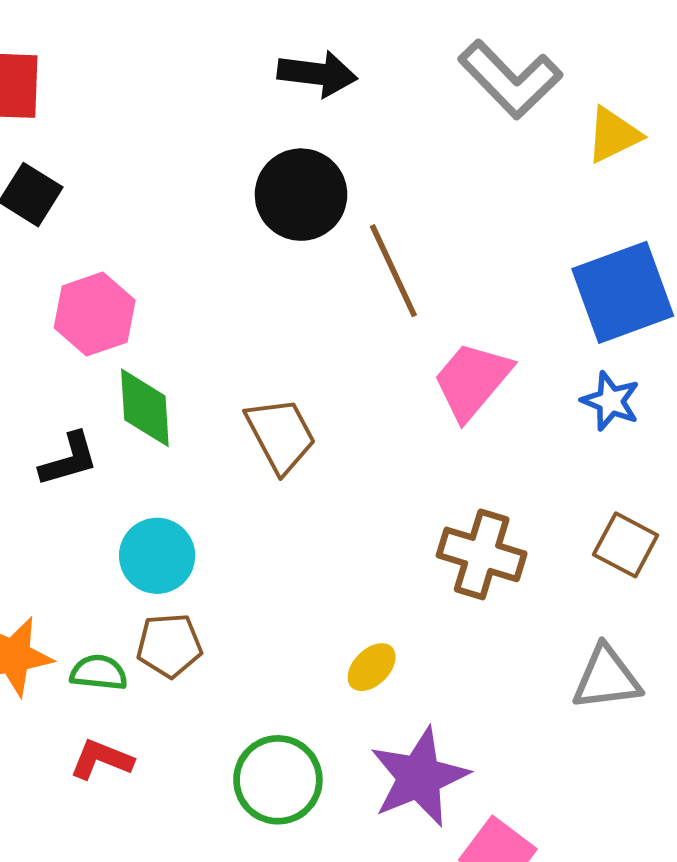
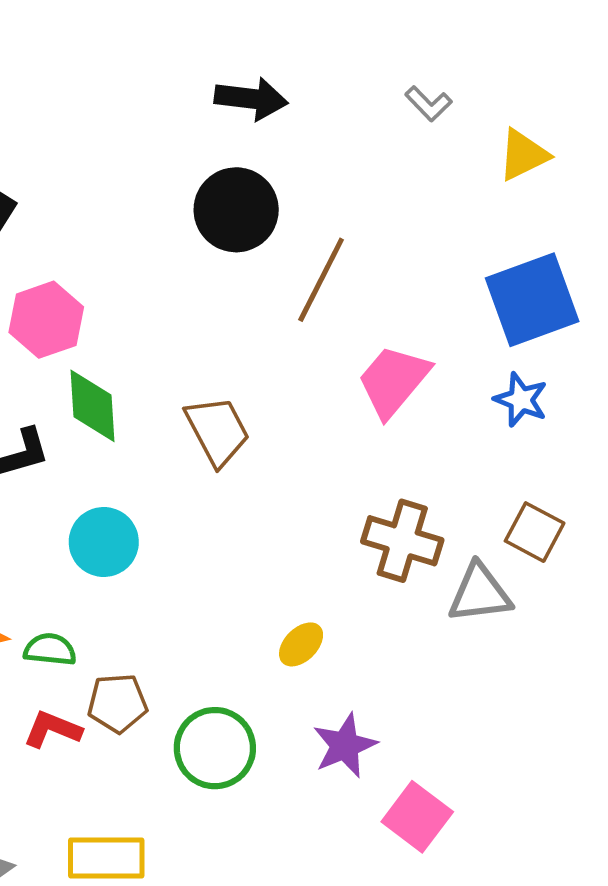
gray L-shape: (510, 79) -> (428, 104), size x0.5
brown line: (393, 271) -> (321, 280), turned 52
brown pentagon: (169, 645) -> (117, 703), moved
gray triangle: (607, 678) -> (480, 593), moved
purple star: (419, 777) -> (345, 746), size x0.7

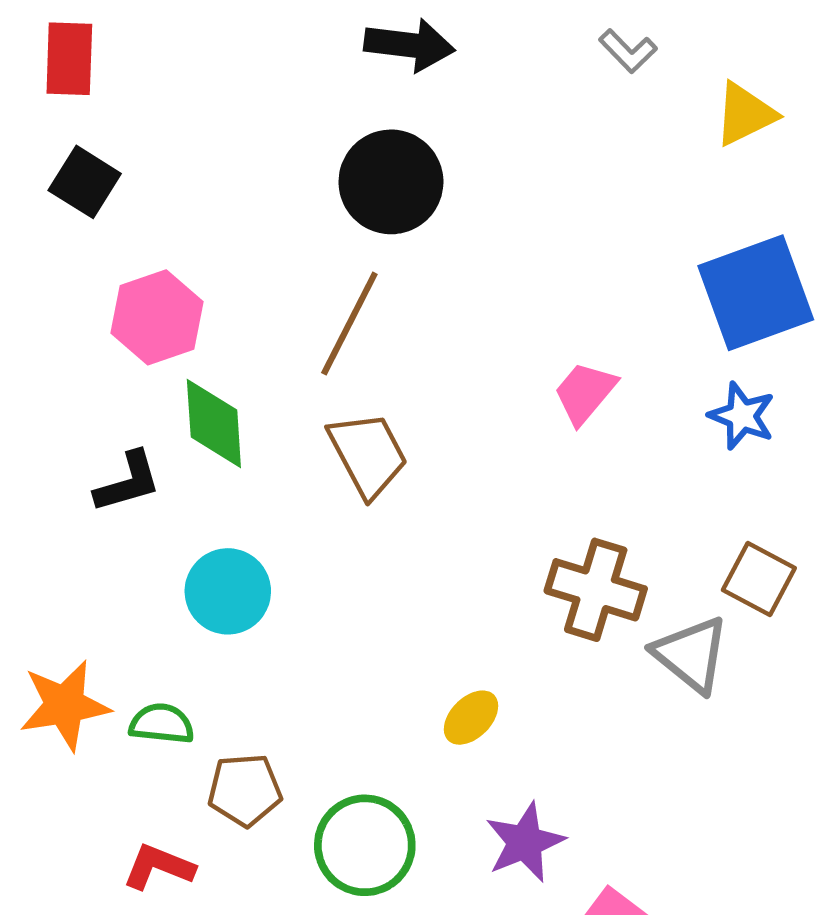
brown line: (321, 280) -> (349, 324), moved
pink trapezoid: (393, 381) -> (585, 393), size x0.7
gray triangle: (480, 593) -> (691, 654), turned 46
red L-shape: (53, 729) -> (159, 867), moved

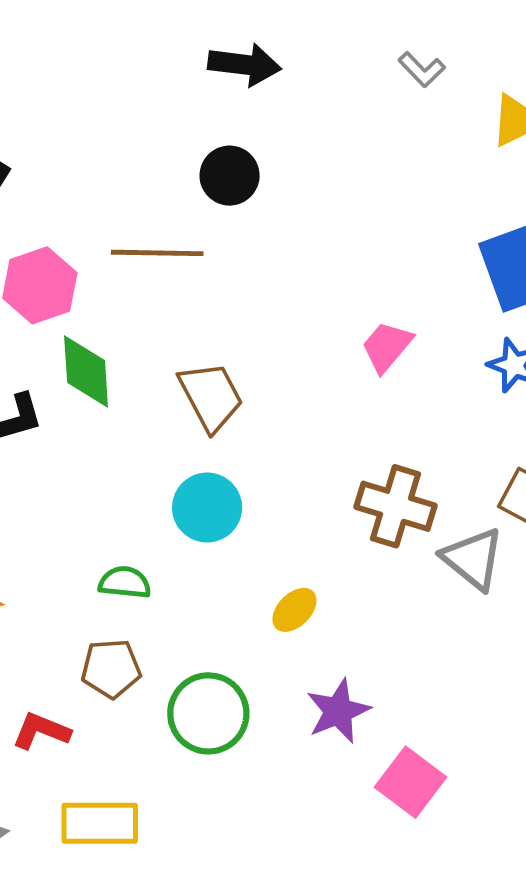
black circle: (391, 182) -> (230, 176), size x0.7
brown line: (349, 324) -> (157, 253), moved, turned 64
cyan circle: (228, 591) -> (207, 508), moved
green semicircle: (162, 724) -> (125, 582), moved

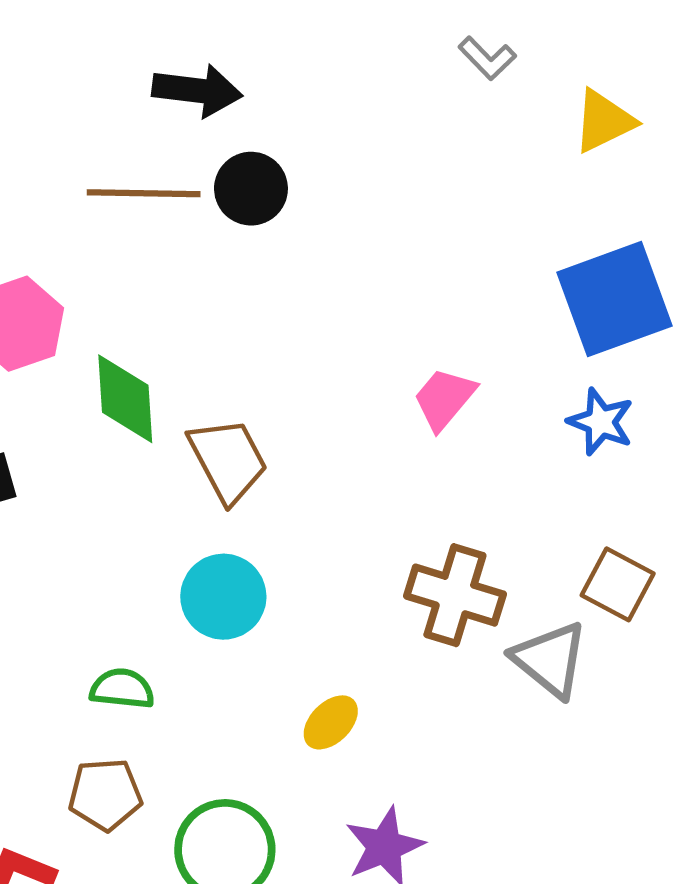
black arrow: (245, 64) -> (197, 90), moved
brown line: (157, 253) -> (144, 193), moved
green diamond: (86, 372) -> (125, 399), moved

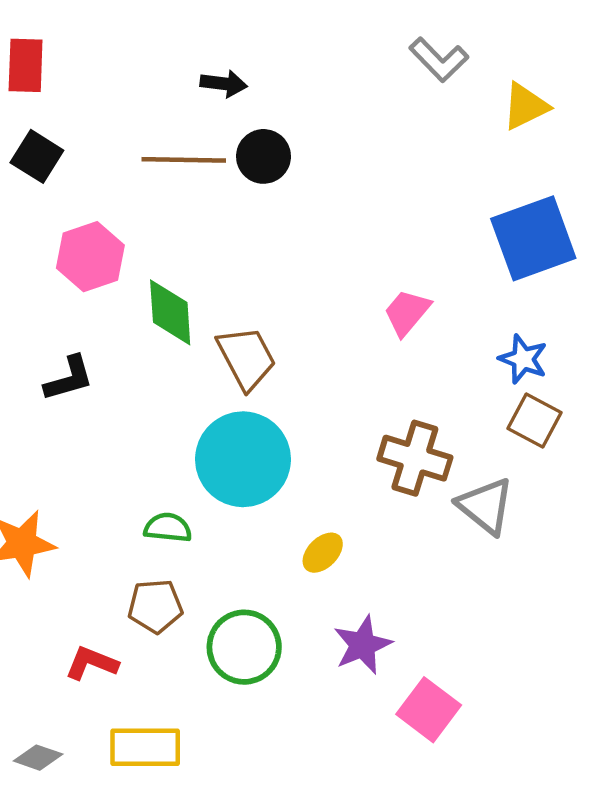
gray L-shape: (487, 58) -> (439, 60), size x1.4
black arrow: (197, 90) -> (224, 84), size x0.7
blue star: (601, 422) -> (523, 359), moved
brown square: (618, 584) -> (534, 421), moved
cyan circle: (223, 597) -> (243, 459), size x1.5

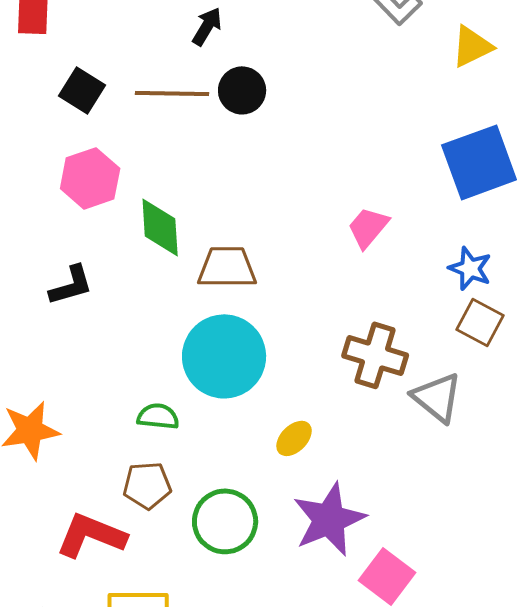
black arrow: (224, 84) -> (207, 26), turned -66
black square: (37, 156) -> (82, 90), moved
brown trapezoid: (246, 358) -> (227, 267), turned -62
purple star: (363, 645) -> (329, 519), size x1.4
red L-shape: (92, 663) -> (91, 535), size x1.5

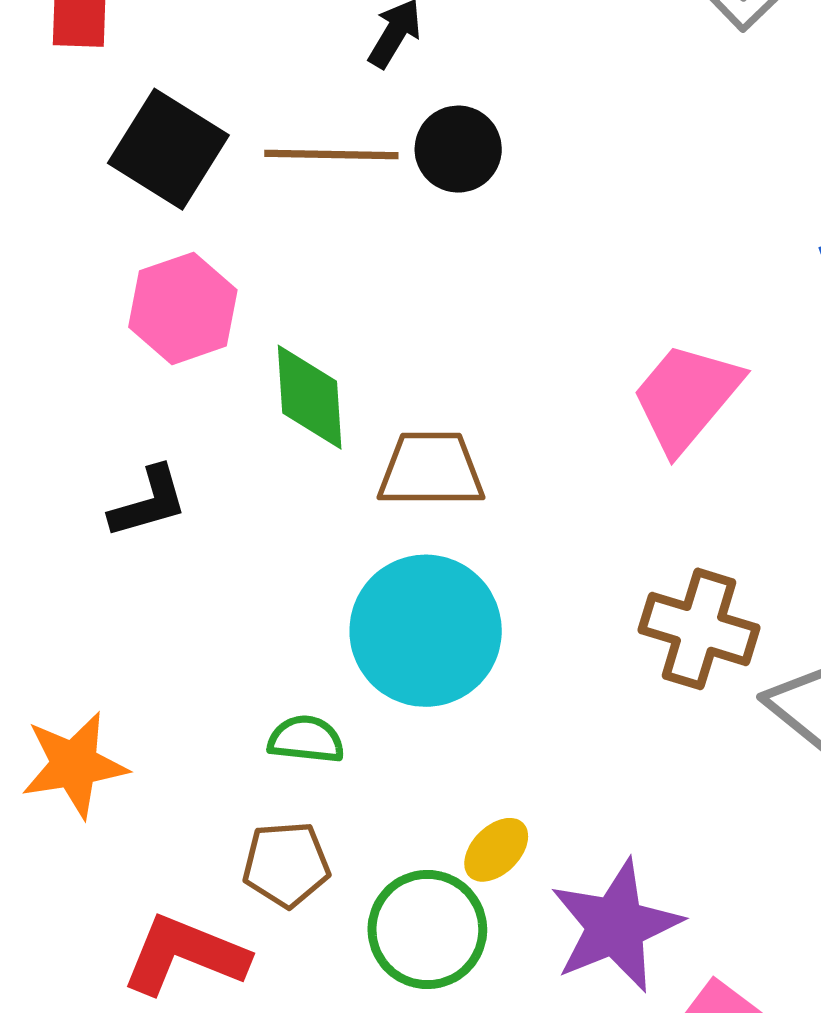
black square: (82, 90) -> (168, 149), size x1.4
pink trapezoid: (368, 227) -> (686, 397), size x1.5
yellow ellipse: (294, 438) -> (496, 850), moved

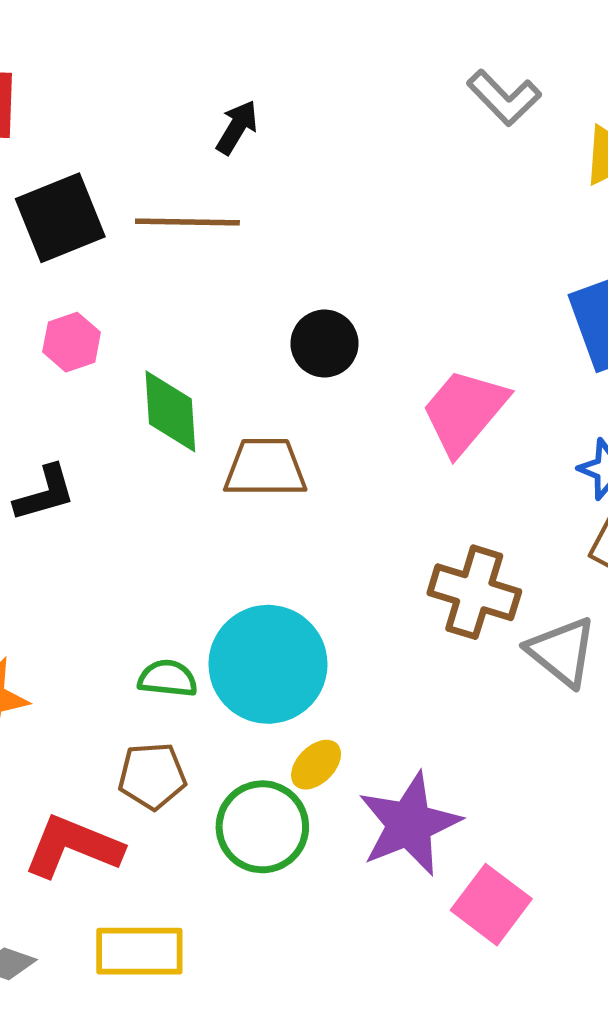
black square: (168, 149) -> (60, 218), turned 36
black circle: (458, 149) -> (325, 344), moved
pink hexagon: (183, 308) -> (72, 342), size x0.7
cyan circle: (426, 631) -> (268, 664), moved

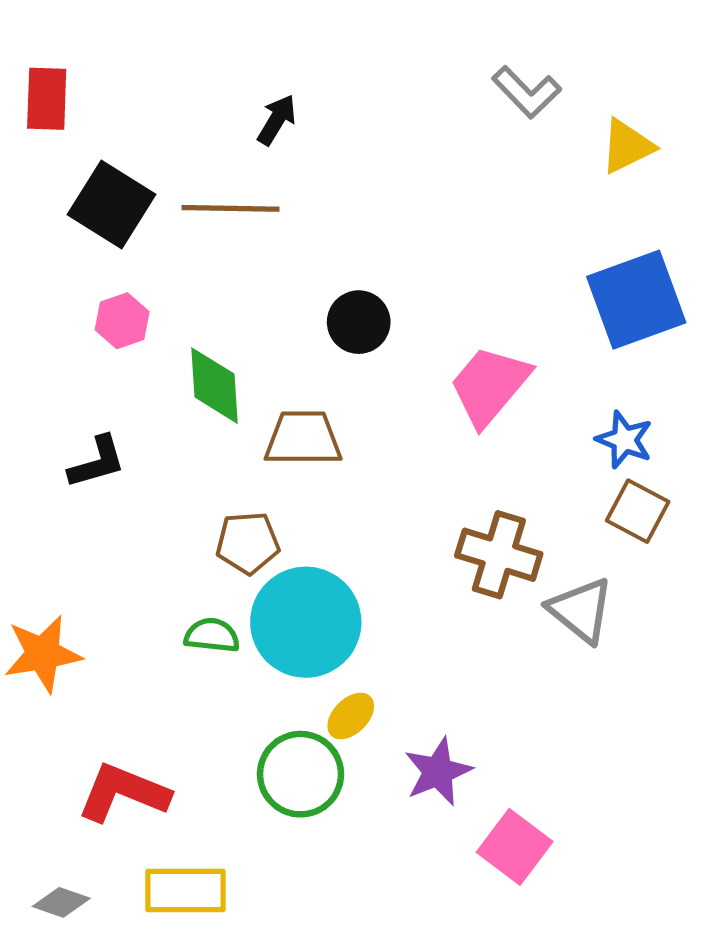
black square: (60, 218) -> (111, 204), turned -36
brown pentagon: (152, 776) -> (248, 543), moved
purple star: (409, 824) -> (438, 772), size x0.7

